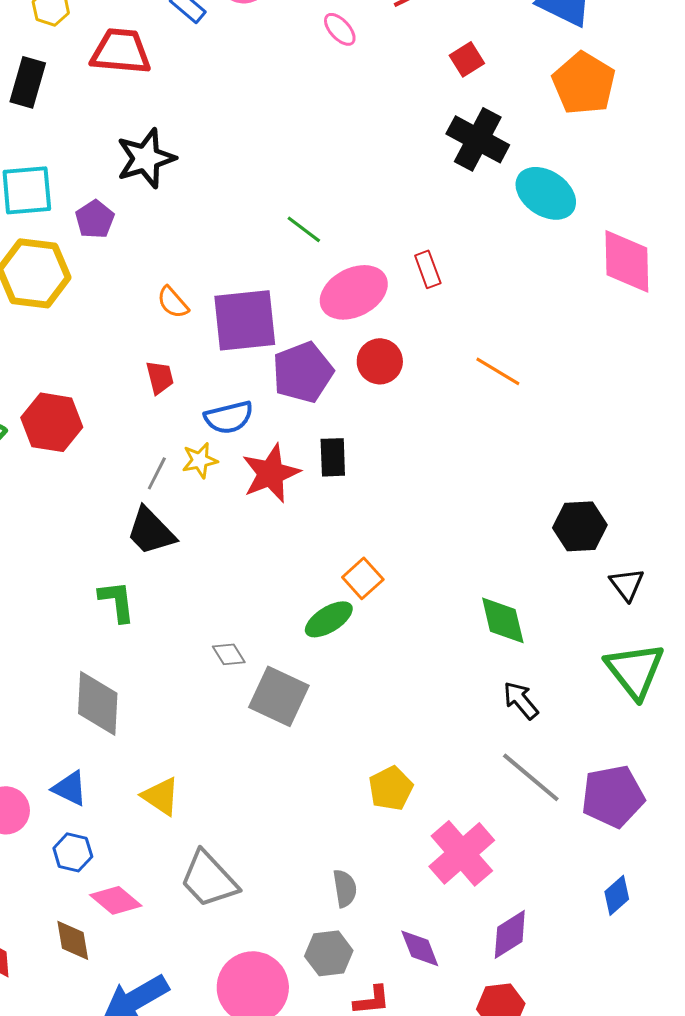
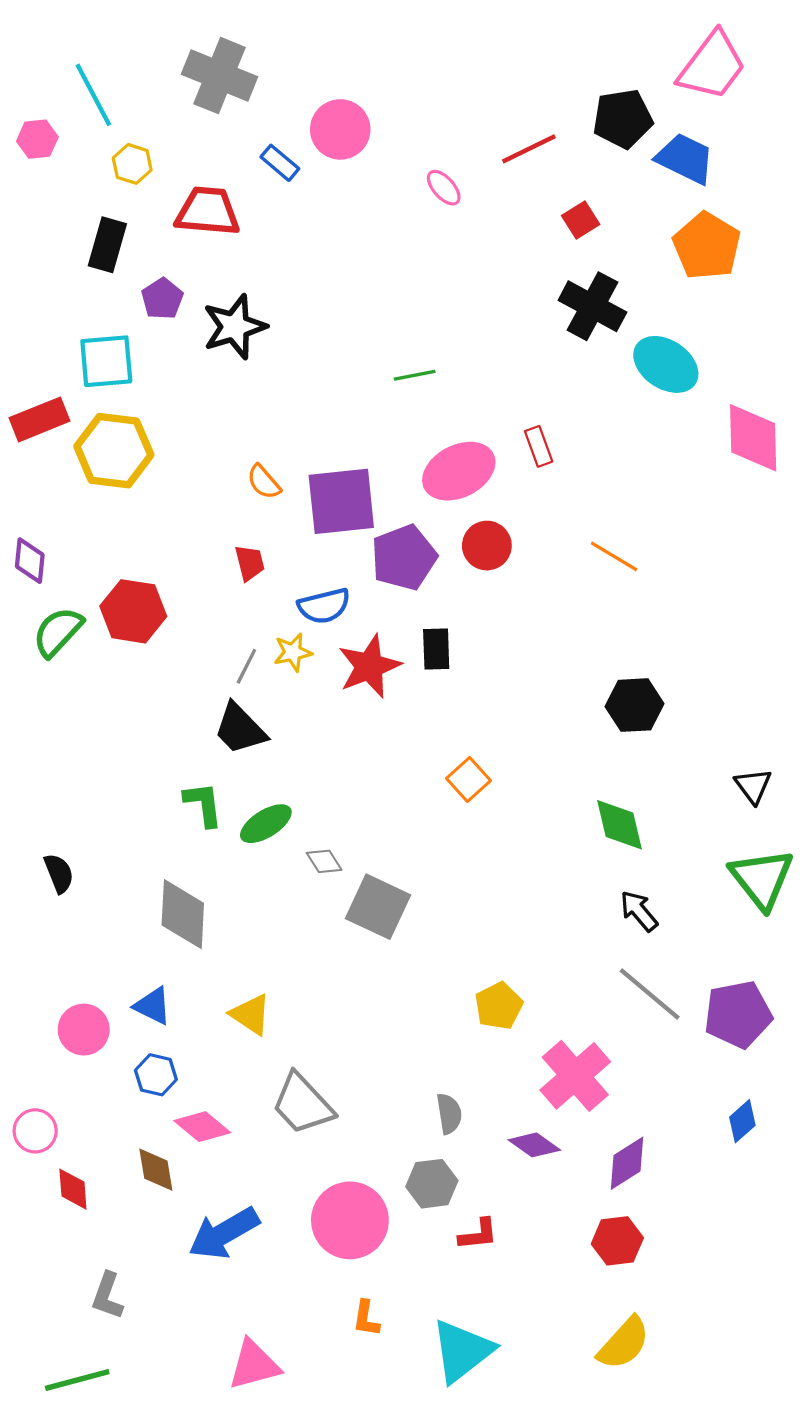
purple pentagon: (95, 219) -> (162, 299), moved
green line: (304, 229) -> (415, 375), moved, turned -48
black hexagon: (580, 526) -> (635, 705), moved
green ellipse: (329, 619) -> (266, 824), moved
purple diamond: (420, 948) -> (534, 1145), moved, turned -33

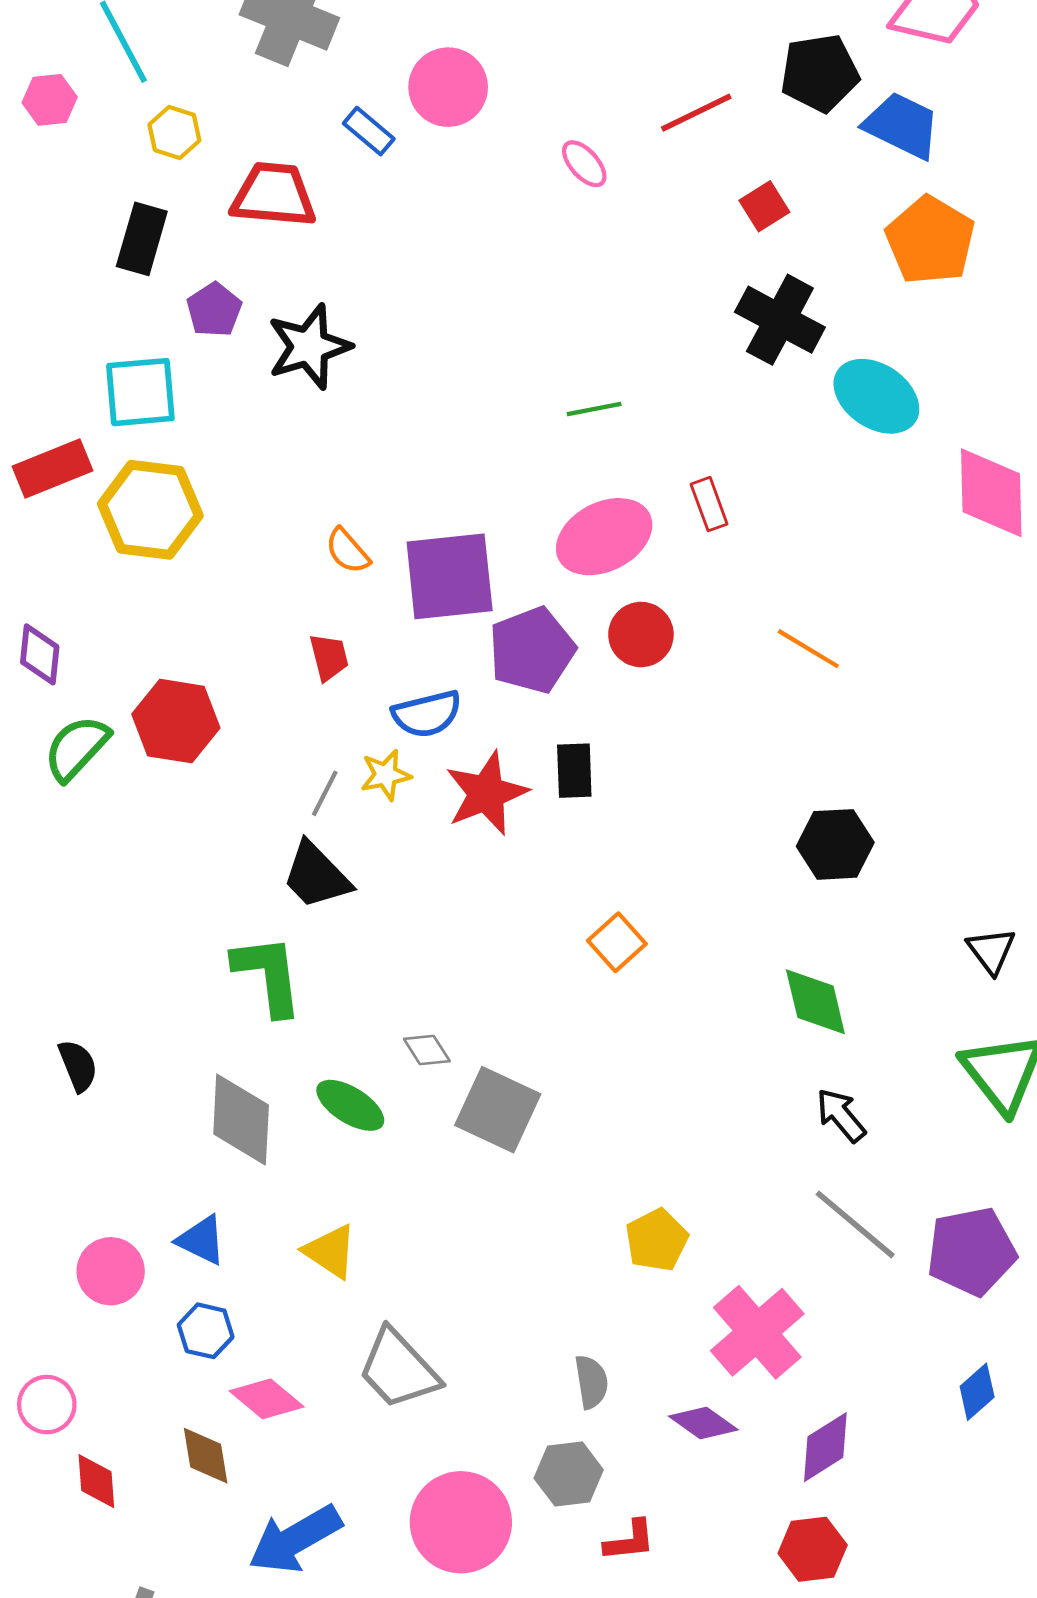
green line: (415, 375) -> (594, 409), moved
green L-shape: (203, 804) -> (268, 975), size x1.4
green ellipse: (266, 824) -> (350, 1105), moved, turned 64

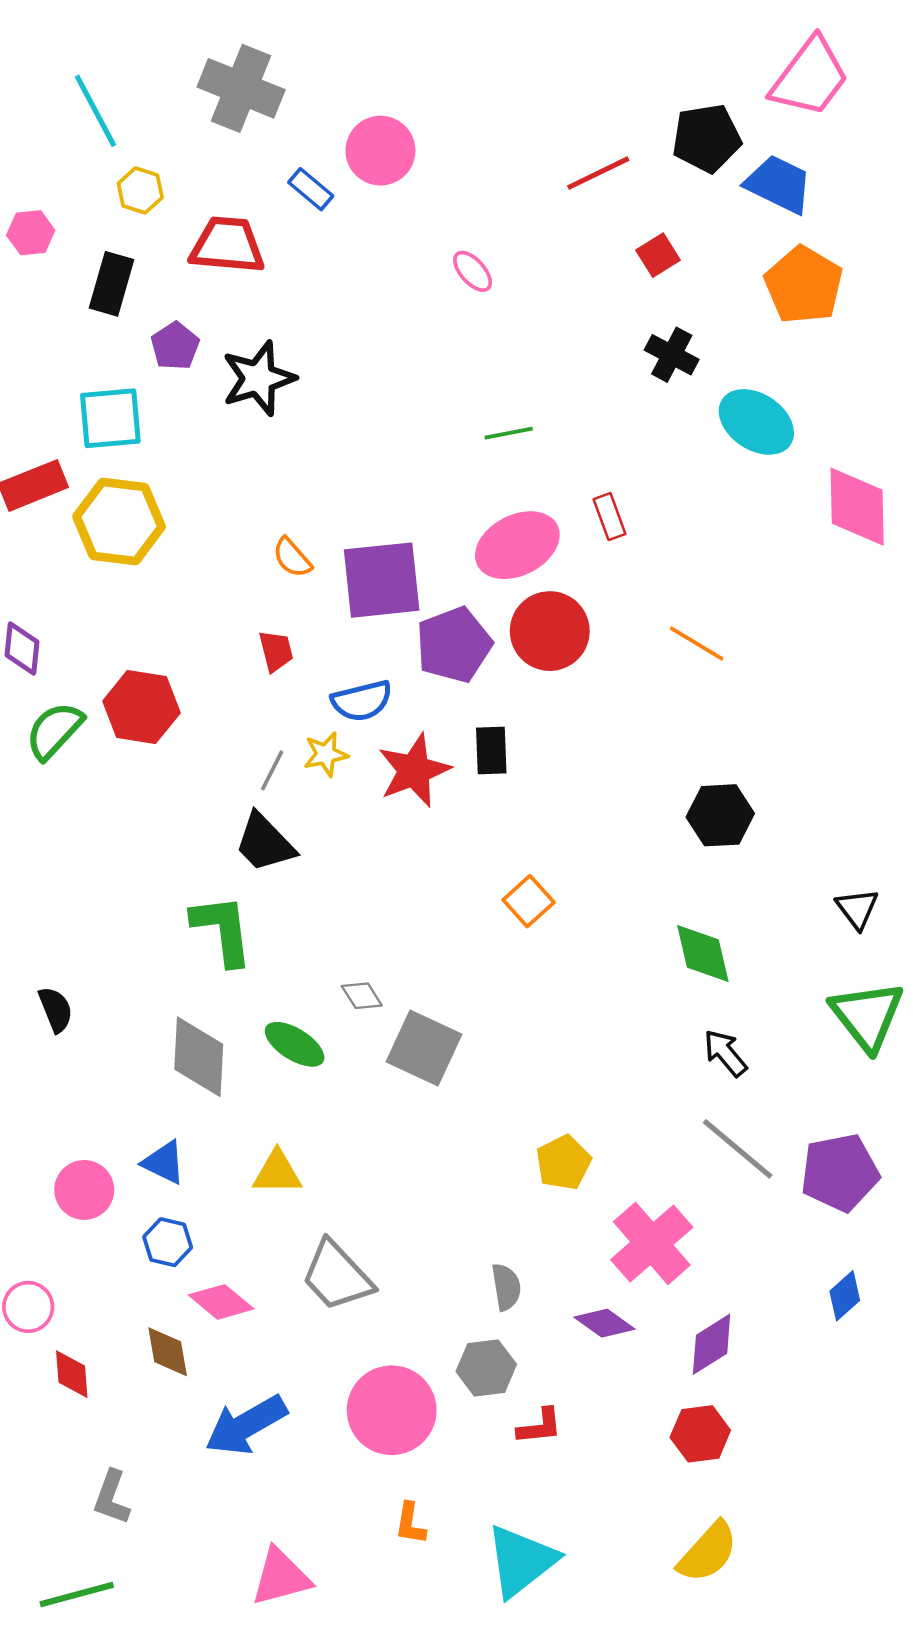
pink hexagon: (50, 100) -> (31, 233), moved
pink ellipse: (584, 164) -> (473, 271), moved
black cross: (780, 320) -> (672, 355), size x0.7
red circle: (641, 635) -> (550, 631), size x1.4
yellow triangle: (330, 1251) -> (277, 1173), turned -34

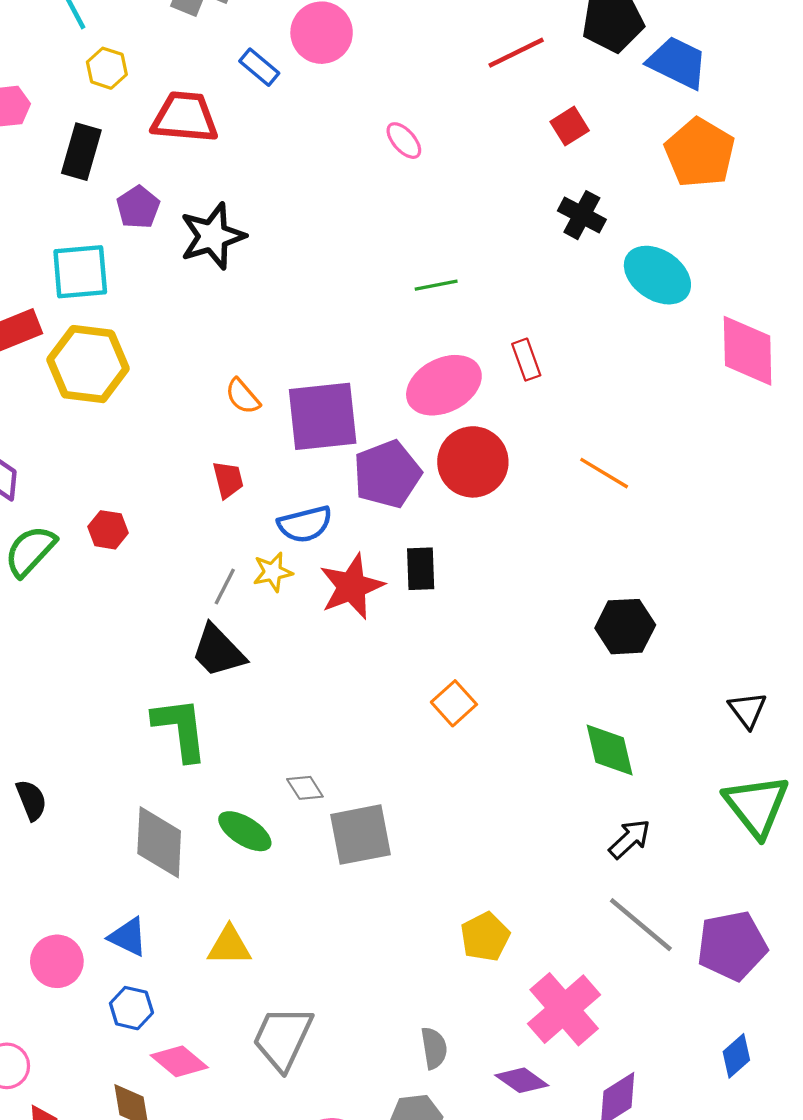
red hexagon: (141, 707) -> (108, 530), size x0.6
gray square: (424, 1048) -> (361, 835), turned -36
black arrow: (725, 1053) -> (630, 839), turned 87
gray trapezoid: (337, 1276) -> (283, 1038), turned 68

